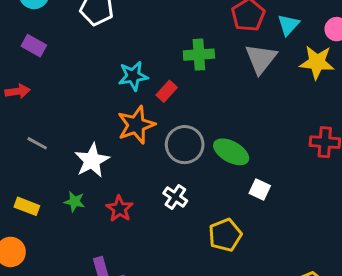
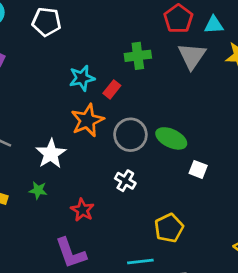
cyan triangle: (288, 25) -> (214, 25), turned 48
red star: (119, 209) -> (82, 210), moved
yellow pentagon: (225, 235) -> (169, 228), moved

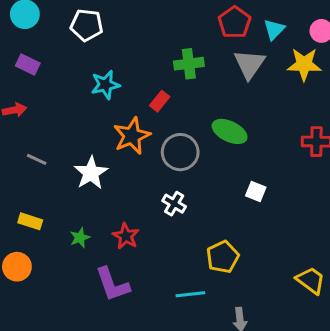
cyan triangle: (214, 25) -> (274, 29), turned -42
cyan star: (82, 78) -> (105, 85), moved
green ellipse: (171, 138) -> (230, 131), moved
green star: (38, 190) -> (80, 238), moved, turned -30

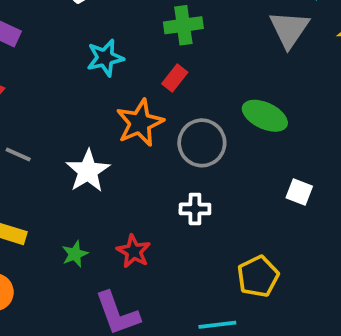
green cross: (189, 64) -> (183, 25), moved
white cross: (174, 204) -> (195, 209), turned -30

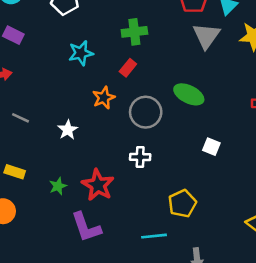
orange star: (140, 123) -> (104, 98), size x0.7
white star: (88, 171) -> (68, 130), size x0.7
red star: (134, 251) -> (98, 185), size x1.4

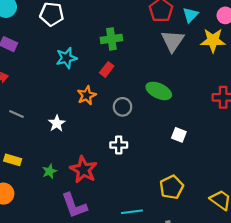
gray circle: (146, 112) -> (122, 107), size x0.7
yellow pentagon: (182, 204) -> (172, 187), moved

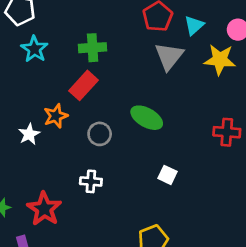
cyan star: (66, 58) -> (34, 49), moved, turned -30
red rectangle: (107, 69) -> (83, 85), size x1.5
white star: (57, 123) -> (29, 134), moved

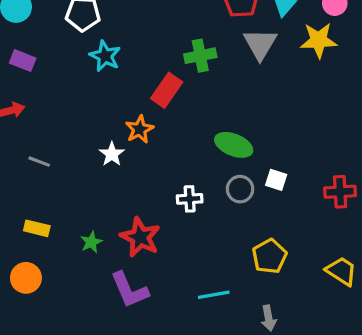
green cross: (93, 48) -> (200, 56), moved
green ellipse: (147, 118) -> (234, 145), moved
red cross: (227, 132) -> (340, 192), moved
gray circle: (100, 134) -> (240, 189), moved

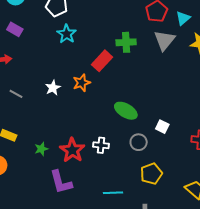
green ellipse: (234, 145) -> (126, 111), moved
white star: (112, 154) -> (53, 88), moved
gray circle: (240, 189) -> (139, 142), moved
white cross: (190, 199) -> (101, 145), moved

